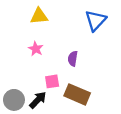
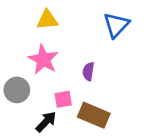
pink star: (36, 49) -> (43, 59), size x1.6
gray circle: (14, 100) -> (17, 90), moved

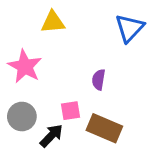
pink star: (43, 59) -> (25, 66), moved
gray circle: (17, 90) -> (22, 117), moved

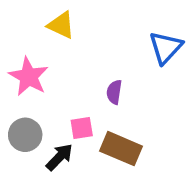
yellow triangle: (53, 22) -> (61, 25), turned 30
blue triangle: (130, 28) -> (166, 47), moved

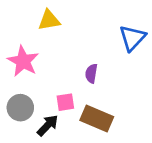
yellow triangle: (61, 25) -> (49, 20), turned -35

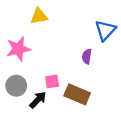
pink star: (23, 61) -> (18, 49), turned 30
purple semicircle: (91, 73) -> (87, 56), moved

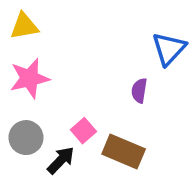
yellow triangle: (39, 16) -> (24, 26), moved
pink square: (52, 81) -> (83, 131), turned -32

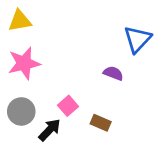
purple semicircle: (139, 91) -> (113, 73), turned 102
brown rectangle: (124, 152) -> (101, 123), size x0.6

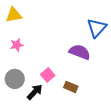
pink star: (24, 63) -> (17, 45), size x0.6
purple semicircle: (113, 73) -> (80, 52), size x1.5

